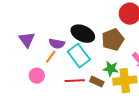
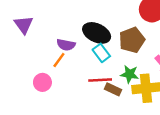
purple triangle: (27, 40) -> (24, 25), moved
cyan rectangle: (79, 56) -> (101, 53), moved, size x0.7
red line: (75, 81) -> (100, 80), moved

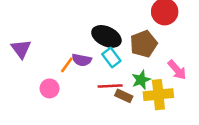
purple triangle: (24, 25) -> (21, 49), moved
purple semicircle: (66, 45) -> (82, 60), moved
green star: (130, 74) -> (141, 80), turned -30

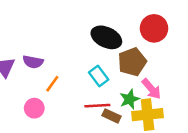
black ellipse: (106, 36) -> (106, 37), moved
purple semicircle: (82, 60) -> (33, 62), moved
pink arrow: (177, 70) -> (151, 89), moved

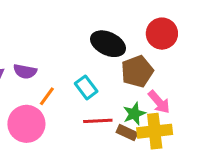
cyan rectangle: (99, 76) -> (86, 87), moved
pink circle: (34, 108) -> (26, 124), size x1.6
brown rectangle: (112, 116) -> (127, 133), moved

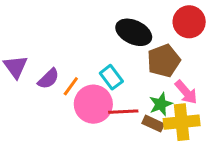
purple semicircle: (25, 71) -> (48, 79), moved, turned -55
pink circle: (26, 124) -> (93, 104), moved

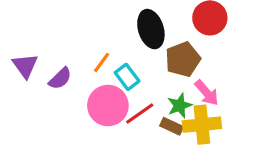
black ellipse: (134, 32) -> (151, 29), turned 48
orange line: (71, 86) -> (102, 63), moved
red line: (123, 112) -> (140, 113), turned -32

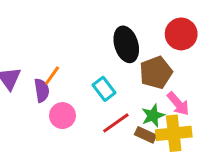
orange line: (102, 63) -> (52, 75), moved
purple semicircle: (60, 78) -> (42, 90), turned -55
pink circle: (108, 106) -> (62, 116), moved, size x0.7

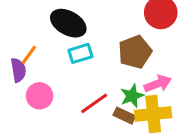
black ellipse: (126, 44) -> (68, 23), moved, turned -44
cyan rectangle: (104, 89) -> (80, 53), moved, turned -70
pink arrow: (178, 104) -> (158, 84), turned -70

